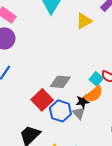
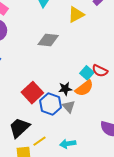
gray diamond: (60, 82) -> (48, 40), moved
black star: (83, 102) -> (65, 89), moved

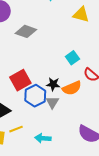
yellow triangle: (76, 15) -> (81, 15), turned 30
gray diamond: (48, 40) -> (26, 31), moved
cyan square: (87, 73) -> (72, 58), moved

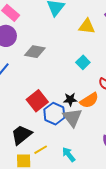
cyan square: (72, 58) -> (83, 62), moved
gray triangle: (52, 102) -> (72, 117), size x1.5
cyan arrow: (43, 138) -> (69, 154), turned 56

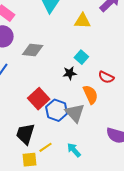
black star: (70, 99) -> (70, 73), moved
orange semicircle: (89, 100) -> (90, 95), turned -78
black trapezoid: (21, 135) -> (25, 134), turned -30

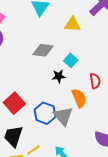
gray diamond: (33, 50) -> (43, 50), moved
red semicircle: (106, 77) -> (95, 81), turned -126
red square: (39, 99) -> (14, 103), moved

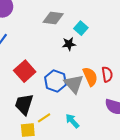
red semicircle: (95, 81) -> (107, 74), moved
orange semicircle: (79, 98) -> (90, 77), moved

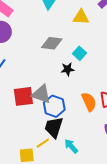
red square: (25, 71) -> (23, 96), turned 35
gray triangle: (74, 84) -> (41, 94), moved, turned -30
black trapezoid: (24, 104) -> (54, 127), moved

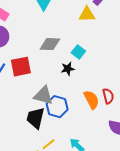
yellow triangle: (81, 17) -> (87, 14), moved
red square: (23, 96) -> (21, 67), moved
black trapezoid: (54, 127) -> (36, 118), moved

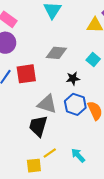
cyan square: (78, 52) -> (93, 59), moved
blue hexagon: (57, 107) -> (75, 104), moved

